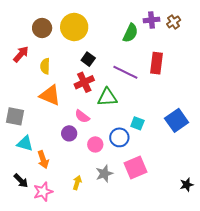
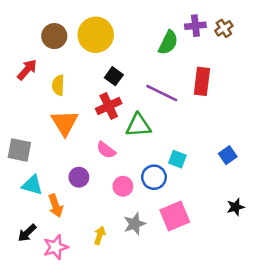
orange triangle: (50, 95) -> (65, 123), turned 35
blue square: (177, 120) -> (228, 155), size x0.6
purple circle: (69, 133) -> (79, 177), moved
black arrow: (21, 181) -> (27, 233), turned 91
black star: (187, 185) -> (236, 207), moved

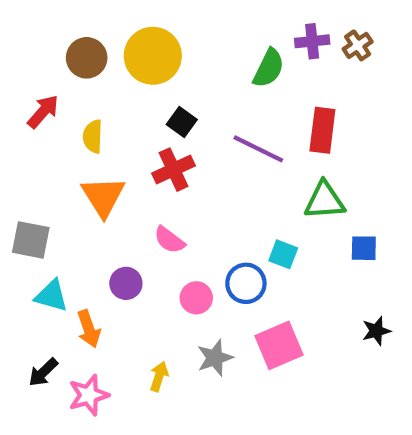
green triangle: (138, 125) -> (325, 201), moved
blue square: (228, 155) -> (364, 248), turned 36

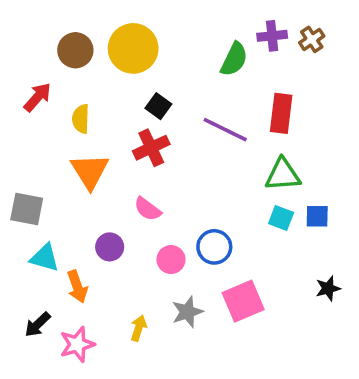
cyan square: (283, 254) -> (281, 218), moved

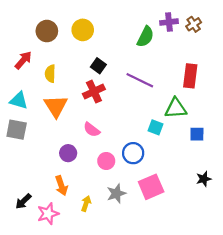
yellow circle: (133, 48) -> (83, 30), size x0.7
red rectangle: (281, 113) -> (190, 76), moved
cyan square: (281, 218) -> (156, 127), moved
cyan triangle: (45, 258) -> (19, 100), moved
orange arrow: (77, 287) -> (61, 186), moved

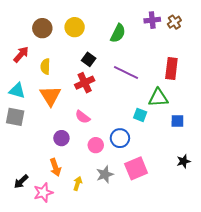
green semicircle: (145, 37) -> (118, 33), moved

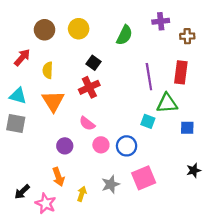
brown cross: (174, 22) -> (187, 36), moved, turned 32
purple line: (126, 73) -> (149, 77), moved, turned 55
pink circle: (96, 145) -> (101, 145), moved
pink star: (43, 193) -> (46, 203), turned -30

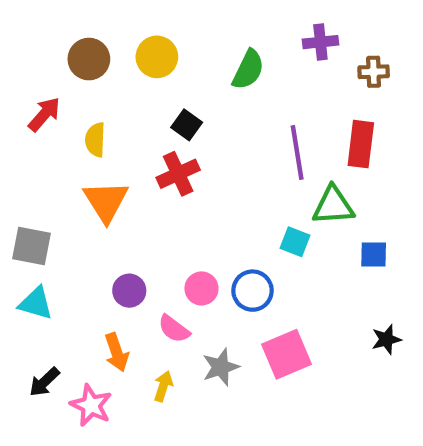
cyan triangle: (18, 96) -> (36, 303), moved
pink semicircle: (87, 124) -> (174, 329), moved

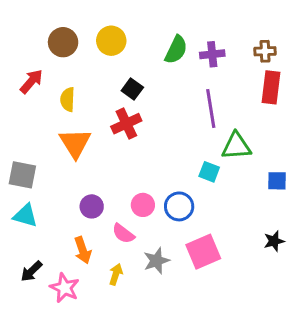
purple cross: (320, 42) -> (212, 54), moved
red rectangle: (361, 144) -> (271, 87), moved
blue square: (374, 254) -> (277, 181), moved

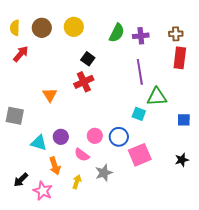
yellow semicircle: (68, 99) -> (15, 28), moved
orange triangle: (75, 143) -> (50, 95), size x0.7
cyan triangle: (25, 215) -> (39, 143), moved
pink square: (203, 252) -> (140, 155), moved

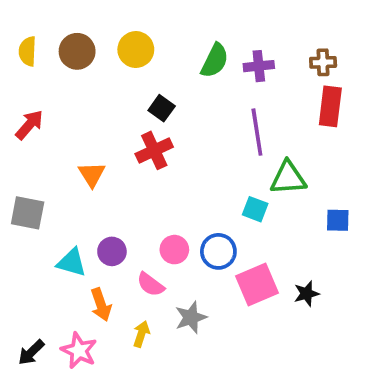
red arrow: (21, 54) -> (29, 125), moved
black star: (182, 160) -> (307, 294), moved
black arrow: (21, 180) -> (31, 352), moved

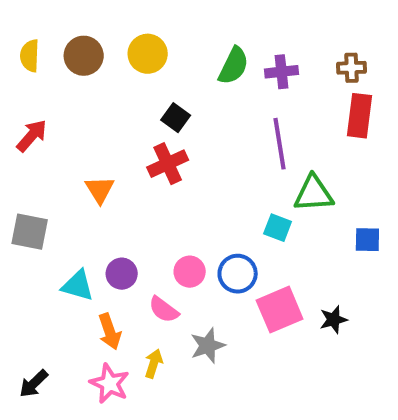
pink star: (79, 351) -> (110, 384), moved

